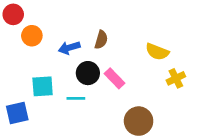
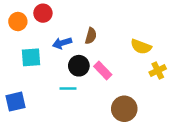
red circle: (13, 14) -> (43, 13), moved
orange circle: (32, 36) -> (18, 22), moved
cyan square: (43, 86) -> (31, 57), moved

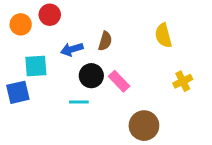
yellow semicircle: (141, 47) -> (163, 35), moved, turned 54
blue square: (15, 102) -> (18, 92), moved

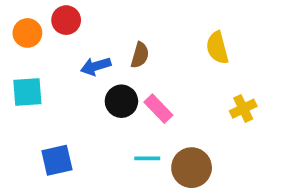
cyan square: (36, 66) -> (27, 92), moved
blue square: (18, 92) -> (57, 160), moved
cyan line: (79, 102) -> (147, 158), moved

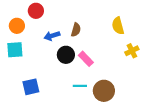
orange circle: (27, 33) -> (17, 26), moved
yellow cross: (243, 109) -> (132, 51), moved

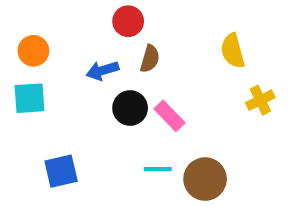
red circle: (36, 11) -> (128, 21), moved

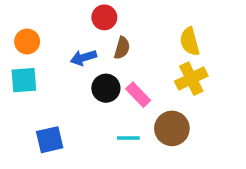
yellow cross: (260, 100) -> (191, 79), moved, size x1.4
brown circle: (205, 179) -> (172, 128), moved

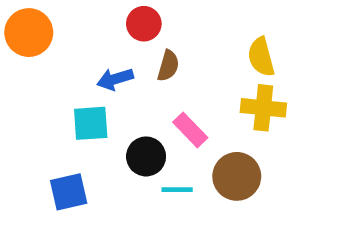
orange circle: (27, 42) -> (29, 33), moved, size x1.4
yellow cross: (191, 79) -> (263, 108), turned 32
cyan square: (24, 80) -> (91, 123), moved
black circle: (106, 88) -> (146, 156), moved

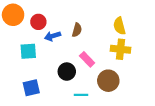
red circle: (144, 24) -> (38, 22), moved
cyan square: (91, 123) -> (28, 51), moved
cyan line: (177, 190) -> (81, 95), moved

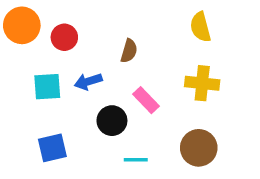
yellow semicircle: (119, 26) -> (200, 27), moved
blue arrow: (53, 36) -> (88, 81), moved
brown circle: (108, 81) -> (199, 148), moved

